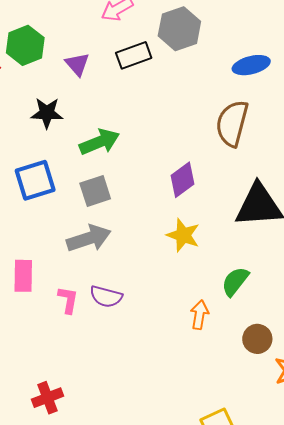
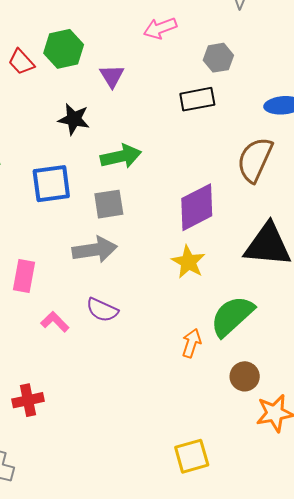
gray hexagon: (179, 29) -> (218, 58), size x0.7
black rectangle: (134, 55) -> (197, 99), moved
purple diamond: (182, 180) -> (197, 207), size x1.4
green semicircle: (235, 281) -> (232, 316), size x1.5
pink L-shape: (68, 300) -> (55, 322), moved, turned -64

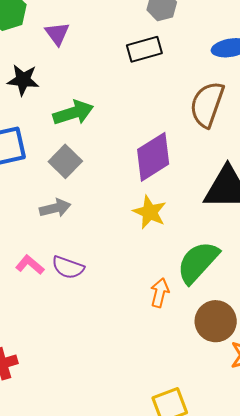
gray square: (109, 204) -> (65, 161), turned -32
gray arrow: (95, 250) -> (55, 208), size x0.7
pink L-shape: (55, 322) -> (30, 265), moved
brown circle: (245, 376) -> (216, 321), size x1.4

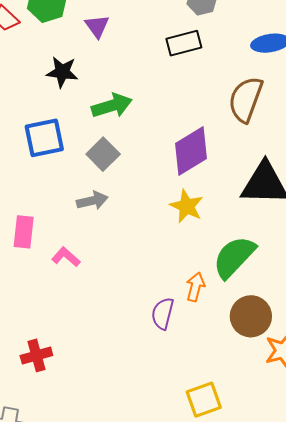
purple semicircle: (68, 267) -> (163, 313), moved, turned 84

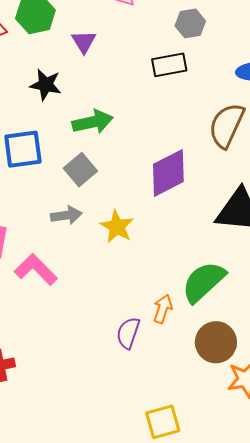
yellow star: (187, 206) -> (117, 227), moved
pink L-shape: (66, 257) -> (36, 270), size x1.5

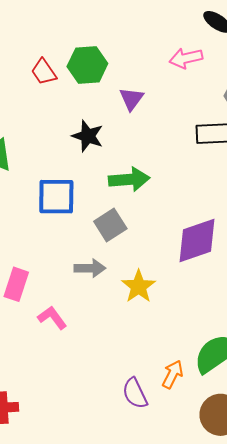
pink L-shape: (36, 270) -> (52, 318), size x0.7
purple semicircle: (128, 333) -> (135, 393), turned -52

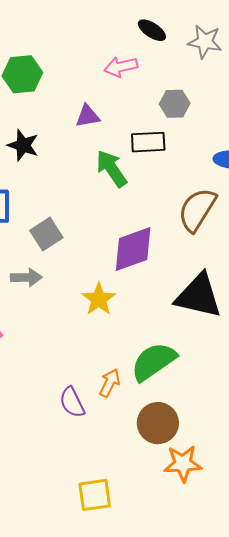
purple triangle: (131, 99) -> (88, 116), moved, turned 44
green arrow: (129, 179) -> (112, 169), moved, turned -120
yellow star: (139, 286) -> (99, 299), moved

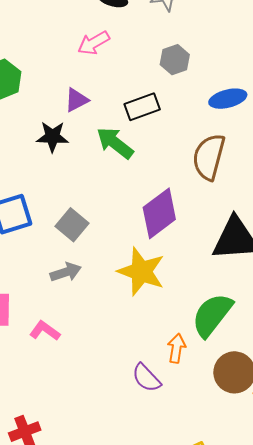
gray hexagon: (175, 104) -> (175, 60), moved
black star: (23, 145) -> (52, 137), moved
yellow star: (99, 299) -> (141, 272), size x1.4

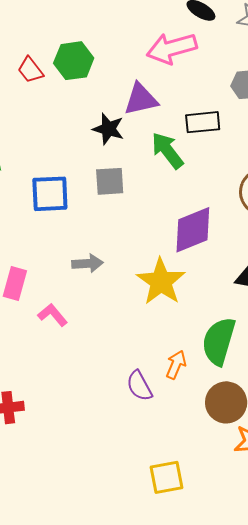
pink arrow: (94, 43) -> (172, 48), size x1.5
purple triangle: (76, 100) -> (141, 99), size x1.4
gray square: (72, 225) -> (110, 181), moved, turned 32
green semicircle: (212, 315) -> (219, 341), turned -36

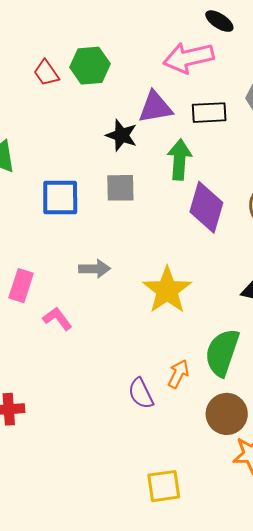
black rectangle: (203, 122) -> (209, 113), moved
green arrow: (167, 150) -> (179, 160), turned 39
purple diamond: (193, 230) -> (206, 207), moved, turned -54

